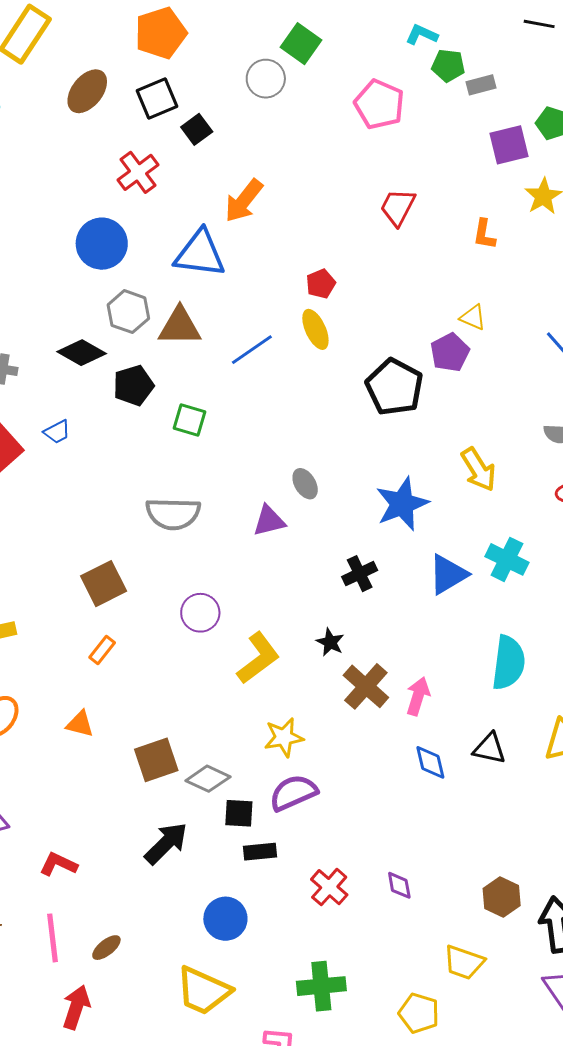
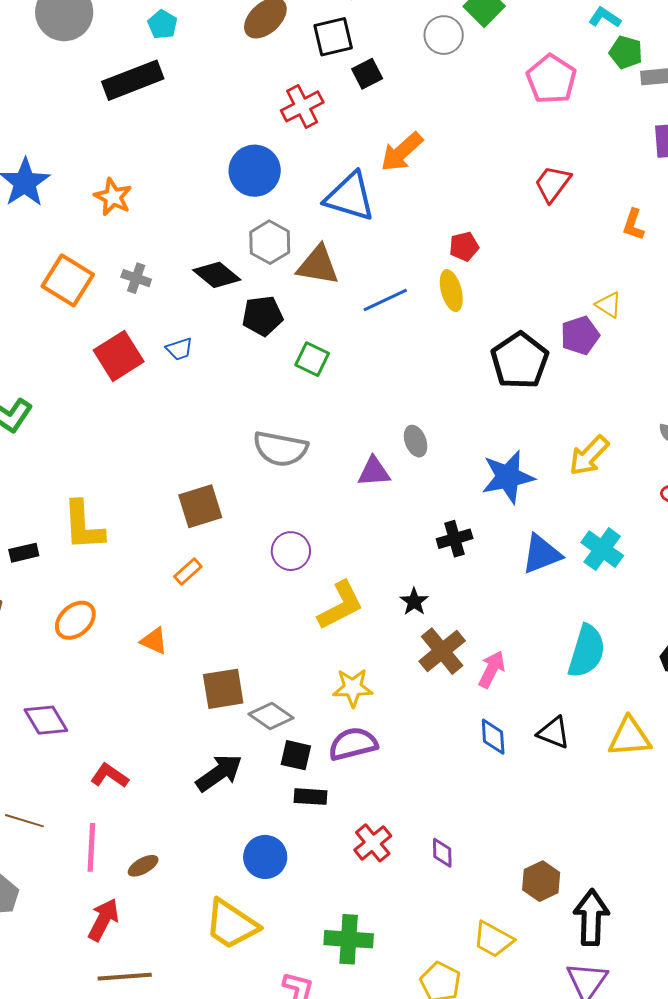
yellow arrow: (479, 469) -> (589, 456), turned 66

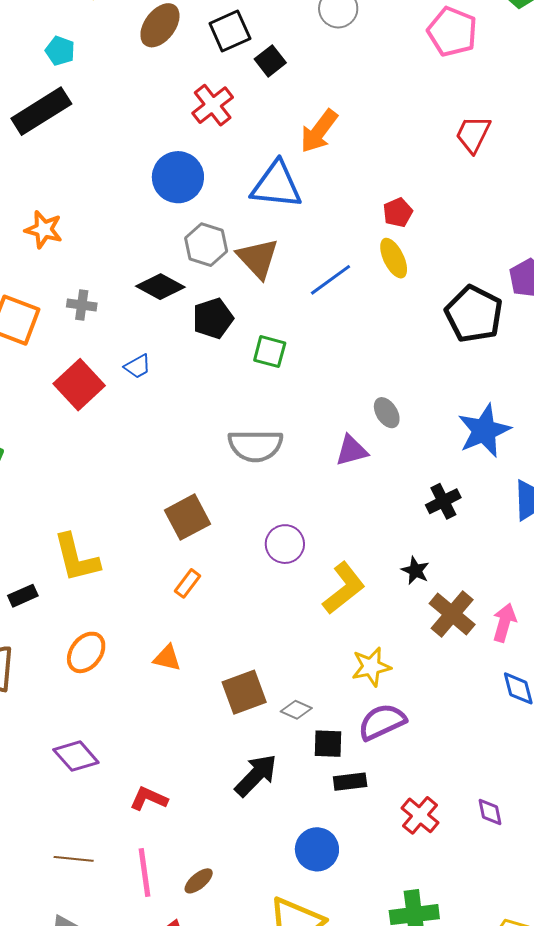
brown triangle: (318, 265) -> (258, 258), turned 48
gray diamond: (271, 716) -> (296, 710), size x0.7

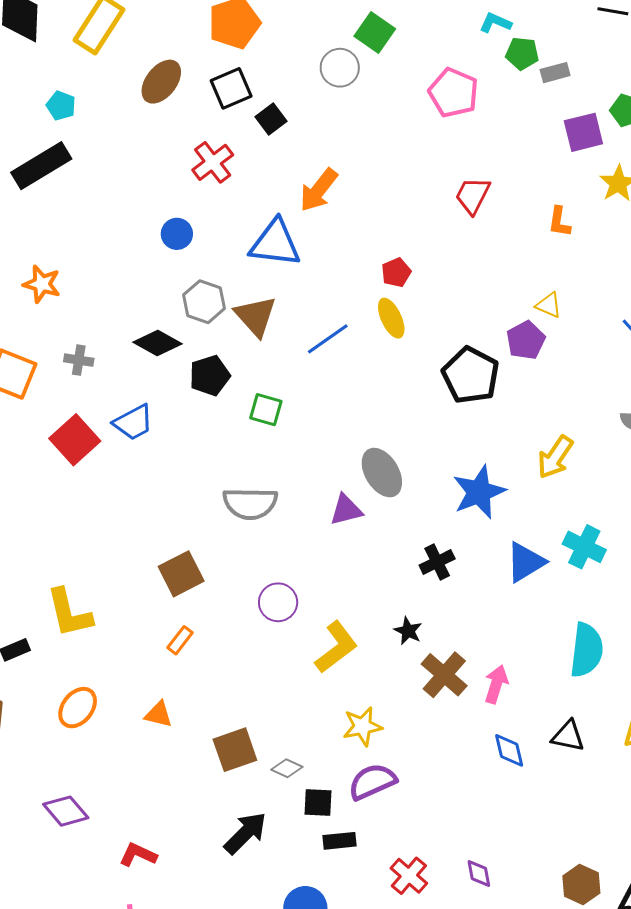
blue circle: (178, 177) -> (177, 234), size x0.6
blue trapezoid: (138, 366) -> (133, 422), size x1.5
gray ellipse: (387, 413) -> (382, 473), size x1.6

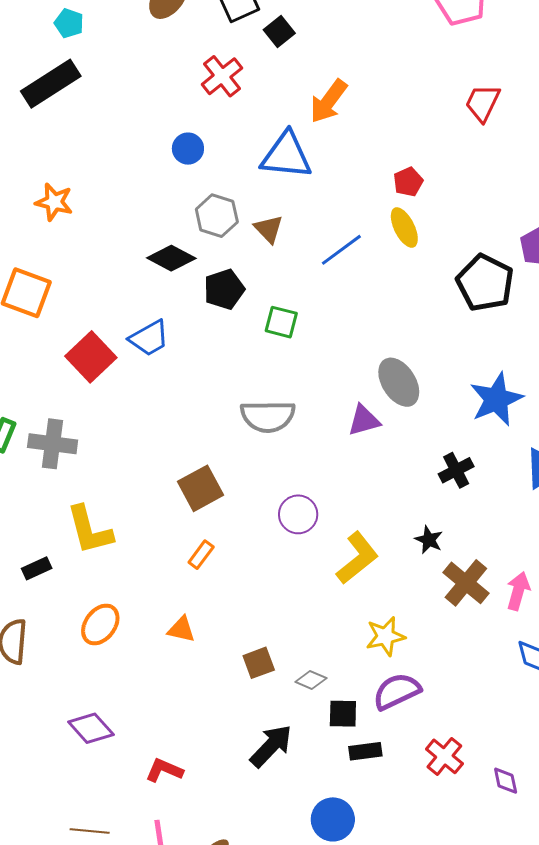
brown triangle: (256, 316) -> (269, 229), size x0.7
gray cross: (79, 360) -> (53, 444), moved, size x1.6
brown square: (235, 750) -> (259, 663), size x0.7
red cross: (409, 876) -> (444, 756), moved

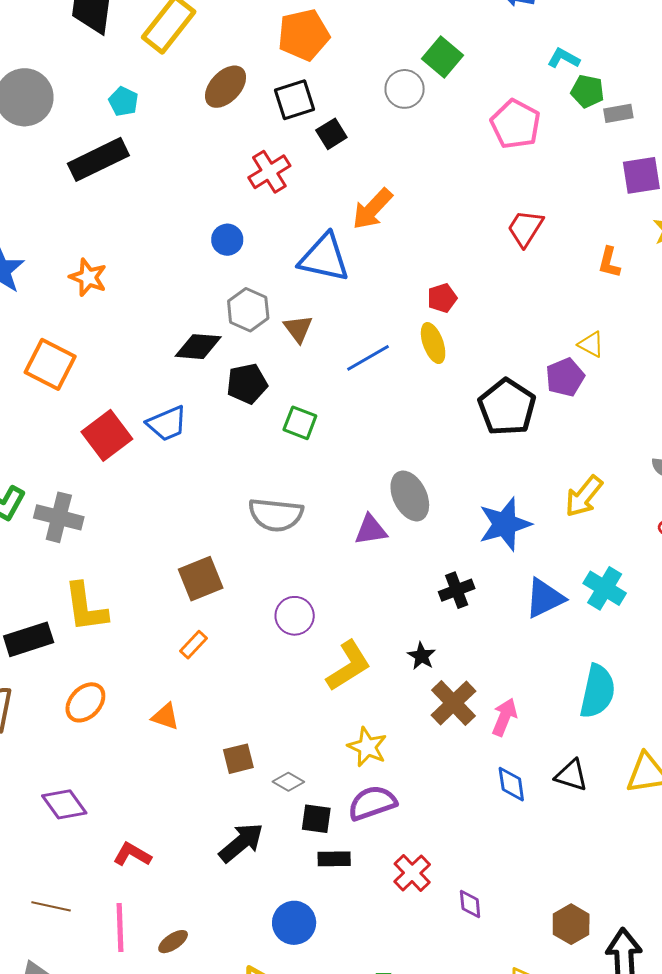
black diamond: (171, 258) -> (198, 347), turned -30
black rectangle: (37, 568) -> (29, 639), size x1.6
yellow star: (385, 636) -> (367, 747), turned 30

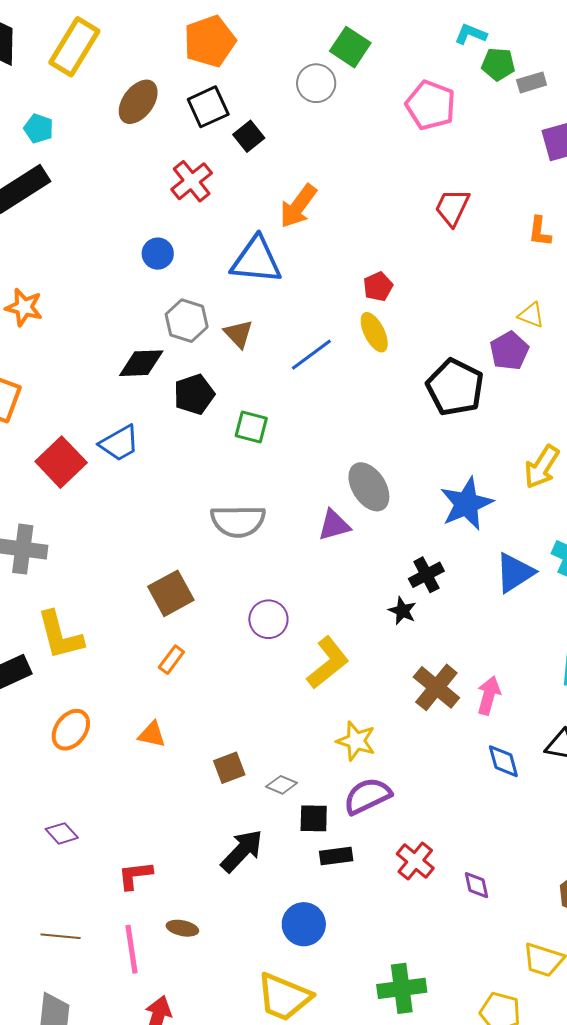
black star: (422, 656) -> (402, 611), moved
purple diamond: (64, 804) -> (62, 833), size x0.7
red L-shape: (132, 854) -> (135, 875), turned -30
brown ellipse: (173, 942) -> (182, 928), moved, turned 52

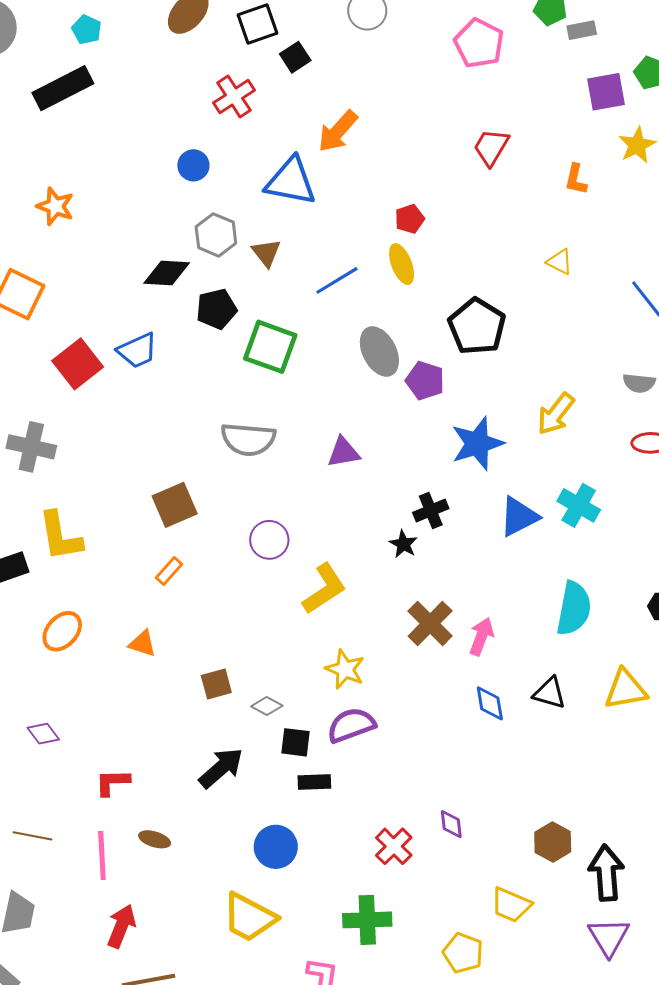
purple pentagon: (509, 351) -> (425, 381), moved, turned -30
green square: (251, 427) -> (270, 347), size x1.6
gray ellipse: (369, 487) -> (379, 352), moved
red cross: (415, 861) -> (394, 846), moved

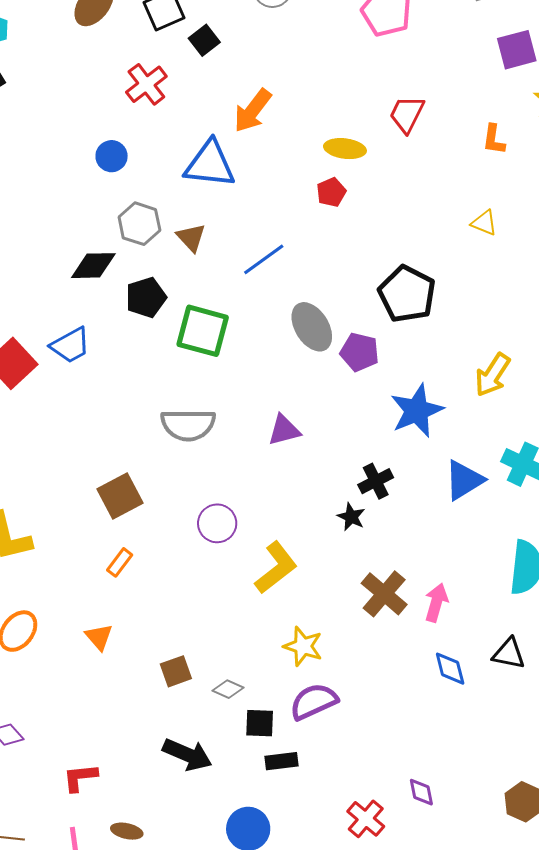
yellow ellipse: (402, 264) -> (345, 149), moved, turned -57
orange triangle: (142, 644) -> (99, 637), turned 36
black arrow: (221, 768) -> (187, 755), turned 69

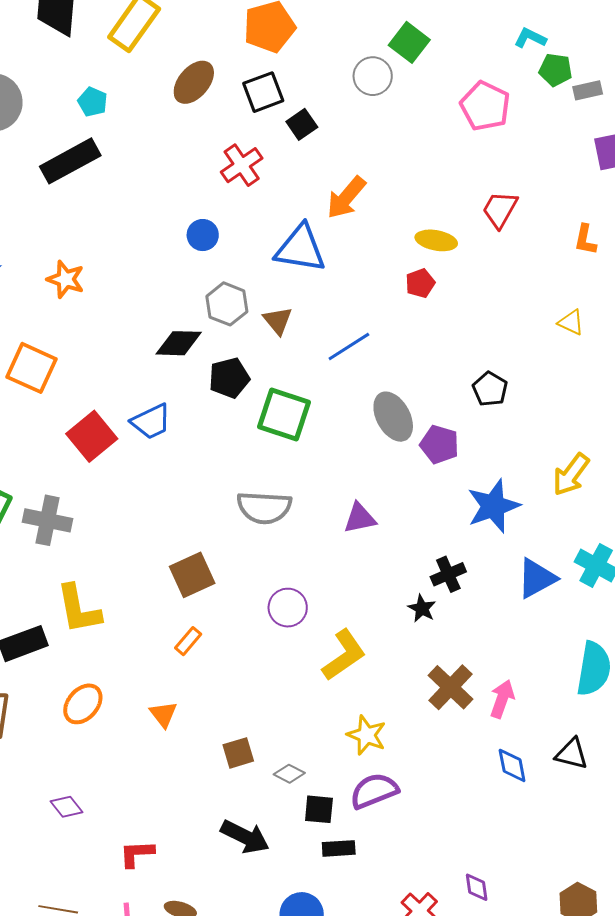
black pentagon: (407, 294) -> (490, 389), size x0.6

